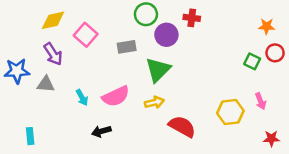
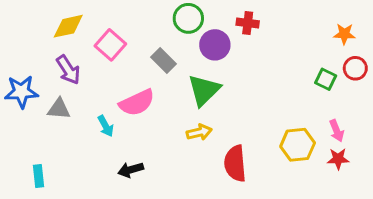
gray rectangle: (127, 47) -> (163, 60), turned 54
pink semicircle: (116, 96) -> (137, 103), moved
red semicircle: (182, 126) -> (235, 163), turned -124
red star: (271, 139) -> (338, 159), moved

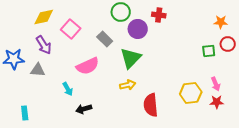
green square: (326, 79) -> (209, 51), turned -32
cyan arrow: (106, 126) -> (68, 89), moved

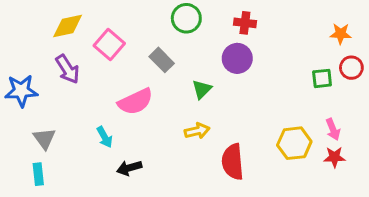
purple circle: (138, 29) -> (237, 58), moved
green triangle: (131, 58) -> (202, 89), size x0.6
gray triangle: (38, 70) -> (44, 139), moved, turned 49

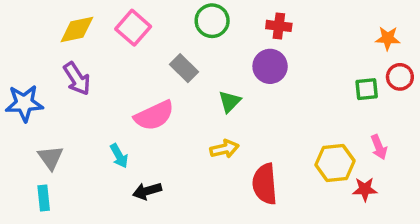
pink square: (109, 45) -> (133, 28), moved
red star: (334, 157) -> (365, 189), moved

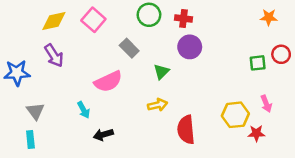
red cross: (279, 26) -> (184, 18), moved
orange star: (388, 38) -> (269, 17), moved

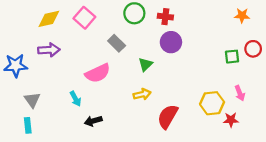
purple arrow: (54, 56) -> (49, 50), turned -60
red semicircle: (186, 130) -> (168, 117), turned 35

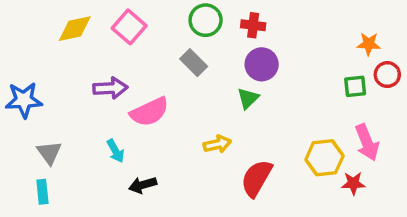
orange star: (242, 15) -> (369, 44), moved
gray rectangle: (117, 43) -> (194, 63), moved
purple arrow: (49, 50) -> (110, 88), moved
green triangle: (145, 64) -> (248, 98), moved
pink arrow: (240, 93) -> (367, 142), size x1.5

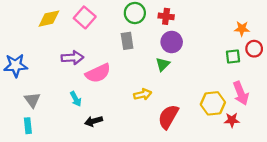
gray rectangle: (194, 63) -> (127, 41), turned 36

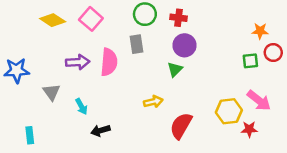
yellow diamond: (49, 19) -> (53, 20), turned 45
pink semicircle: (98, 73) -> (109, 62), moved, turned -60
pink arrow: (241, 93) -> (259, 100), turned -30
gray triangle: (32, 100) -> (51, 92), moved

